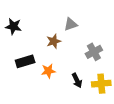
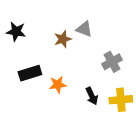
gray triangle: (71, 24) -> (84, 29), turned 40
brown star: (54, 41) -> (63, 39), moved

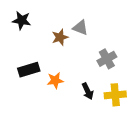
black star: (16, 32) -> (22, 20), moved

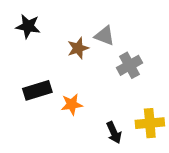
gray cross: (107, 59) -> (130, 65), moved
black arrow: (88, 91) -> (114, 133), moved

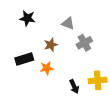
black star: (28, 26) -> (27, 18), moved
brown star: (78, 48) -> (51, 45), moved

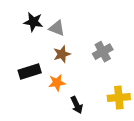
gray triangle: (68, 23) -> (57, 28), moved
black arrow: (74, 87) -> (77, 105), moved

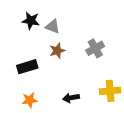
orange star: (57, 83) -> (30, 100), moved
black arrow: (77, 105) -> (71, 98), turned 105

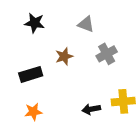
gray triangle: (53, 26) -> (86, 24), moved
black arrow: (71, 98) -> (91, 109), moved

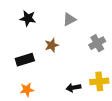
gray triangle: (86, 24) -> (69, 19), turned -48
gray cross: (107, 54) -> (97, 43), moved

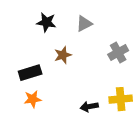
black star: (28, 18) -> (46, 22), moved
orange star: (27, 90) -> (33, 99), moved

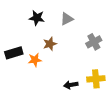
black rectangle: (30, 73) -> (14, 53), moved
orange star: (33, 99) -> (35, 60), moved

